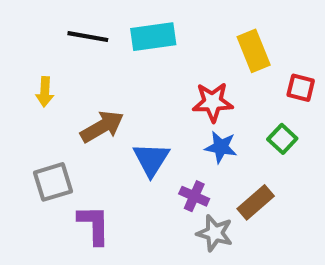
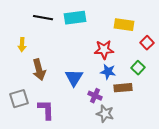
yellow rectangle: (254, 51) -> (124, 25), turned -60
red square: (301, 88) -> (147, 43), turned 32
brown arrow: (102, 127) -> (39, 70), moved, turned 105
gray square: (53, 182) -> (19, 99), moved
brown rectangle: (256, 202) -> (123, 88), moved, turned 36

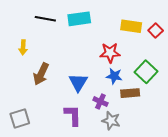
red square: (147, 43) -> (156, 30), moved
green square: (138, 68) -> (146, 72), size x1.5
brown arrow: (39, 70) -> (41, 74), turned 40
gray square: (19, 99) -> (20, 118), moved
purple L-shape: (46, 110) -> (73, 115), moved

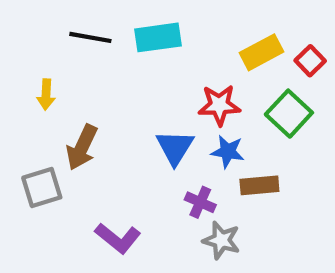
yellow rectangle: (131, 26) -> (262, 52), turned -36
green square: (146, 72) -> (289, 114), moved
blue triangle: (78, 82) -> (175, 147), moved
purple L-shape: (73, 115) -> (118, 238), moved, turned 130
gray square: (20, 118) -> (42, 187), moved

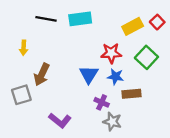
red square: (310, 61) -> (157, 22), moved

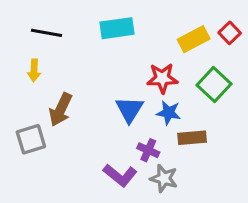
black line: (46, 19) -> (47, 33), moved
purple L-shape: (60, 120) -> (120, 175), moved

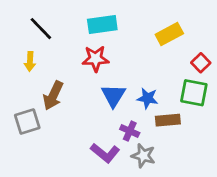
black line: (47, 33) -> (41, 29), turned 36
red square: (230, 33) -> (201, 63), moved
red star: (162, 78) -> (96, 59), moved
green square: (214, 84) -> (194, 93), moved, turned -32

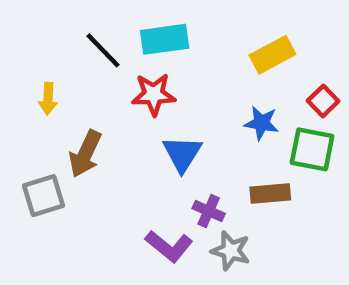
black line: (41, 29) -> (103, 50), moved
blue star: (147, 98) -> (261, 123), moved

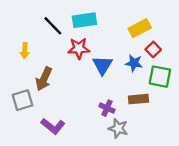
red square: (323, 101) -> (153, 49), moved
blue triangle: (182, 154) -> (102, 65), moved
purple L-shape: (169, 246) -> (53, 126), moved

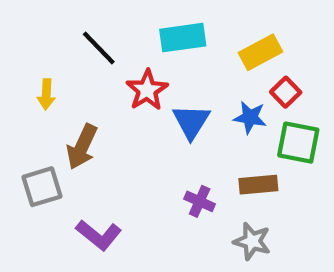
cyan rectangle: (84, 20) -> (183, 38), moved
red star: (79, 48) -> (147, 90), turned -30
gray star: (118, 128) -> (252, 241), moved

